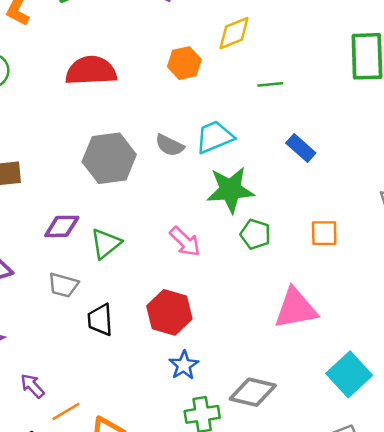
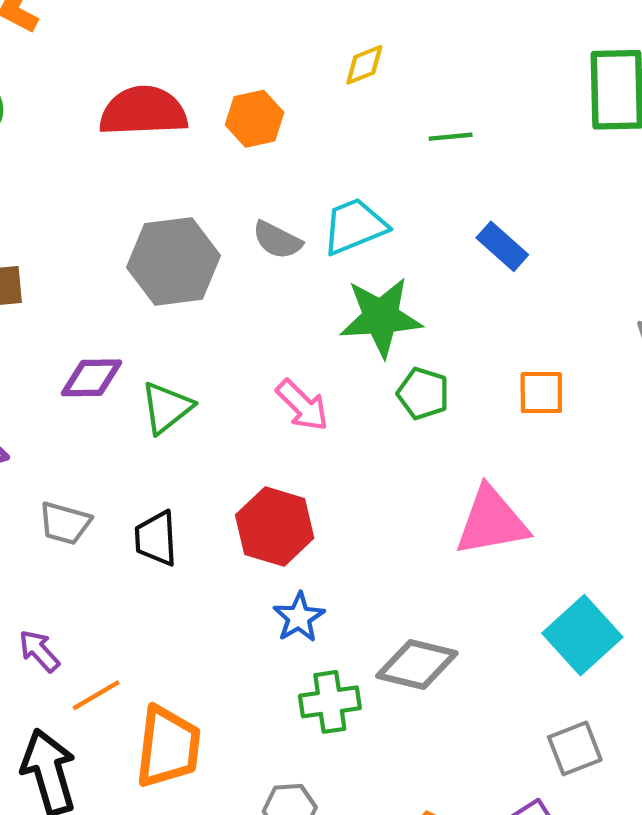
yellow diamond: (234, 33) -> (364, 65), moved, size x0.7
orange hexagon: (184, 63) -> (255, 119), moved
gray trapezoid: (63, 285) -> (65, 523), moved

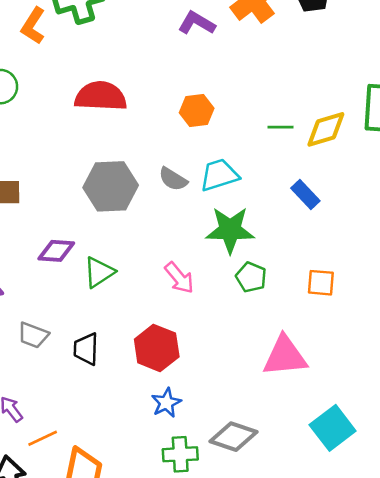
yellow diamond: (364, 65) -> (326, 129), moved, size x1.6
orange hexagon: (255, 119) -> (197, 111), moved

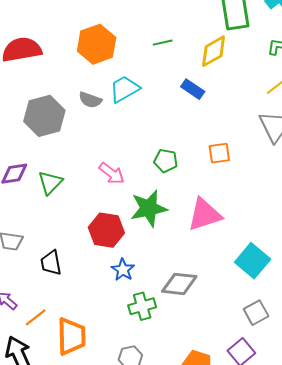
orange hexagon: (197, 111) -> (97, 44), size x1.5
yellow diamond: (326, 129) -> (214, 51), moved
green star: (230, 230) -> (149, 208), moved
black trapezoid: (86, 349) -> (51, 263), moved

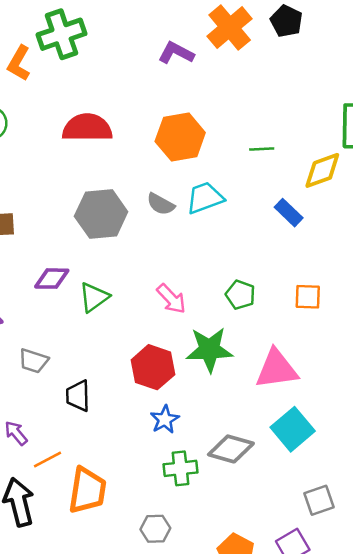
cyan square: (253, 261) -> (293, 429), moved

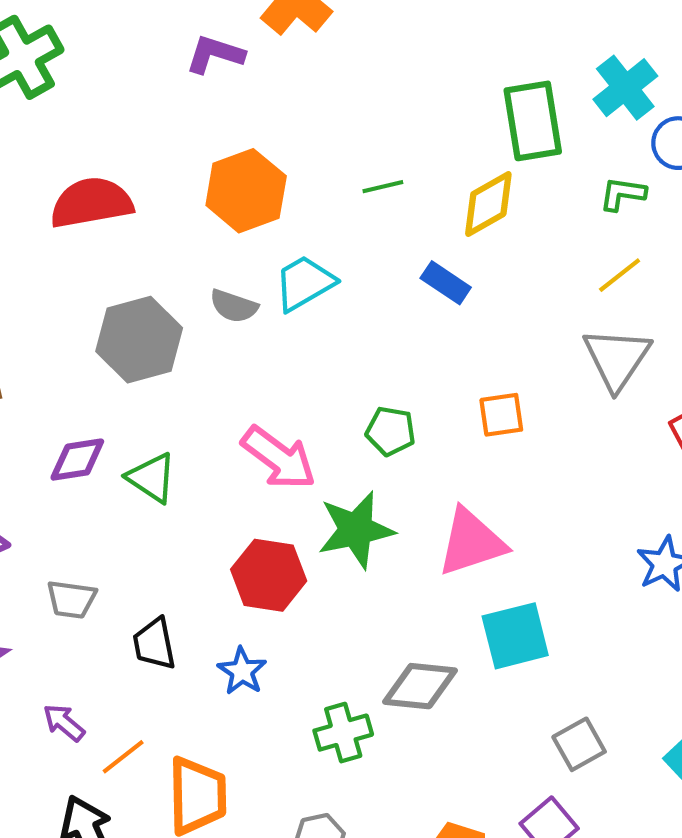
green triangle: (94, 297) -> (152, 478), turned -40
pink arrow: (171, 299) -> (279, 458), size x1.4
blue star: (165, 419) -> (242, 671), moved
cyan square: (293, 429) -> (515, 636), turned 36

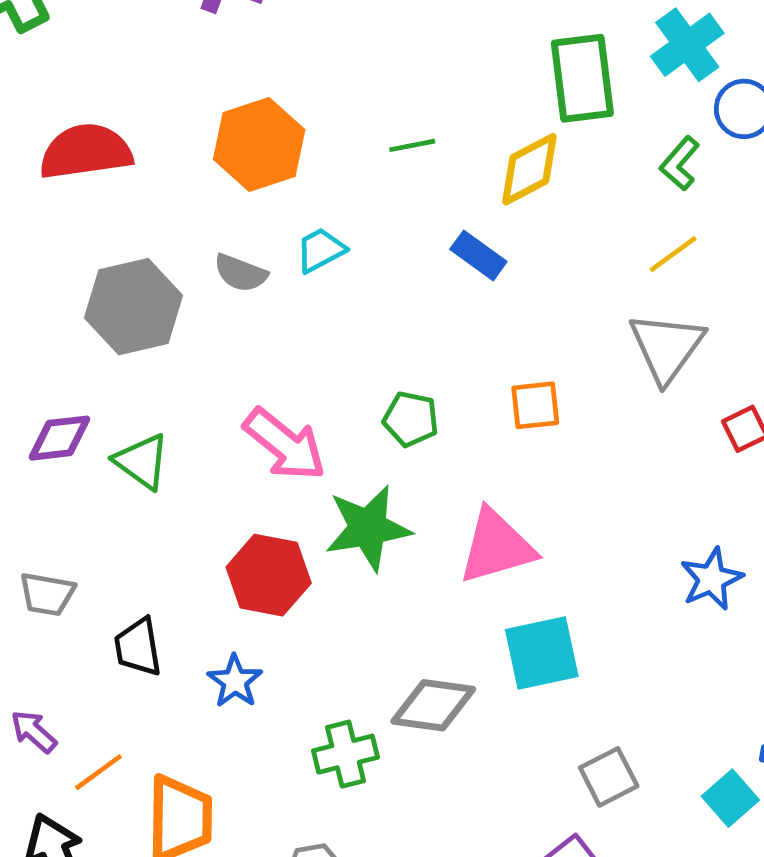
green L-shape: (623, 194) -> (680, 163), turned -60
cyan trapezoid: (304, 283) -> (321, 250), size x0.7

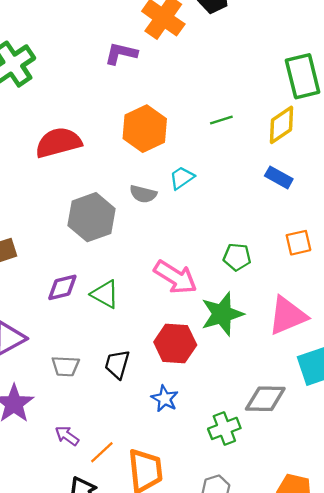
blue rectangle: (478, 255) -> (279, 177), moved
black trapezoid: (138, 647) -> (117, 364), moved, turned 32

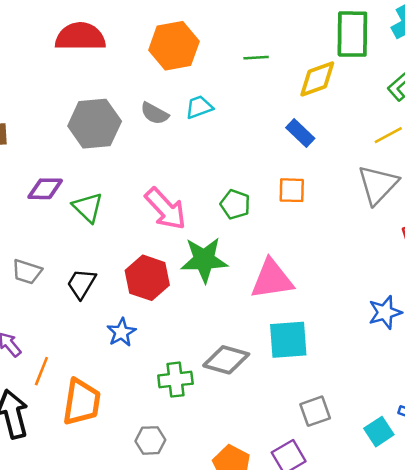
orange square: (298, 243) -> (292, 190), moved
orange line: (102, 452) -> (41, 371), turned -40

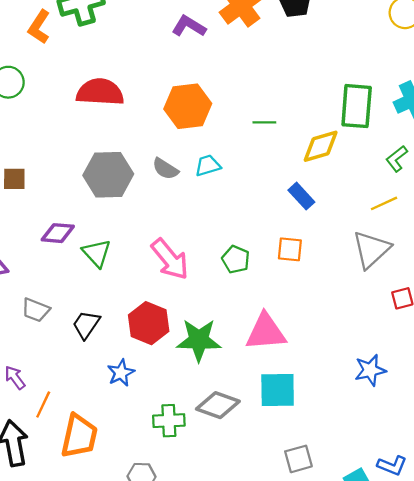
green star: (204, 260) -> (199, 340), moved

